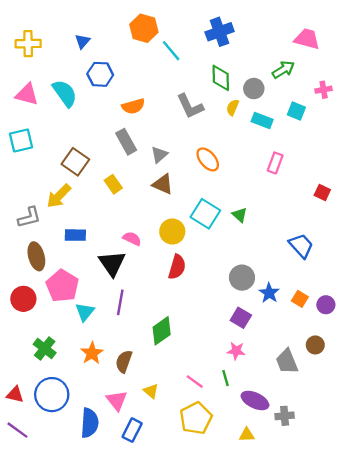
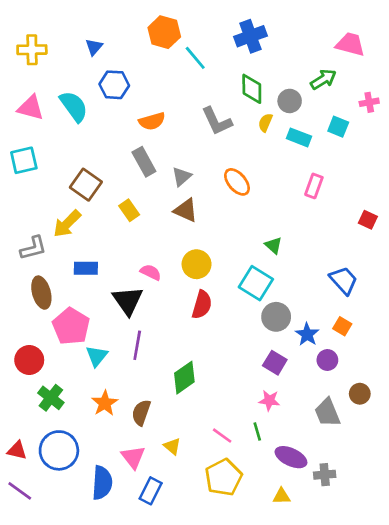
cyan square: (205, 214) -> (256, 283), moved
red circle: (23, 299) -> (29, 360), moved
orange square: (300, 299) -> (342, 326), moved
purple circle: (326, 305) -> (327, 360), moved

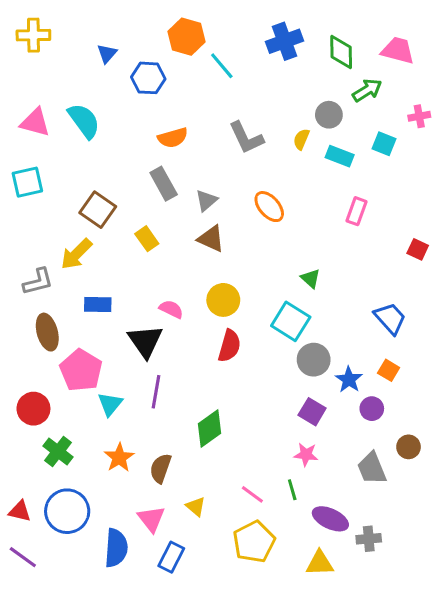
yellow cross: (32, 50) -> (33, 35), moved
blue hexagon: (114, 85) -> (148, 78), moved
green diamond: (252, 89) -> (341, 52), moved
yellow triangle: (282, 496) -> (320, 563), size x1.4

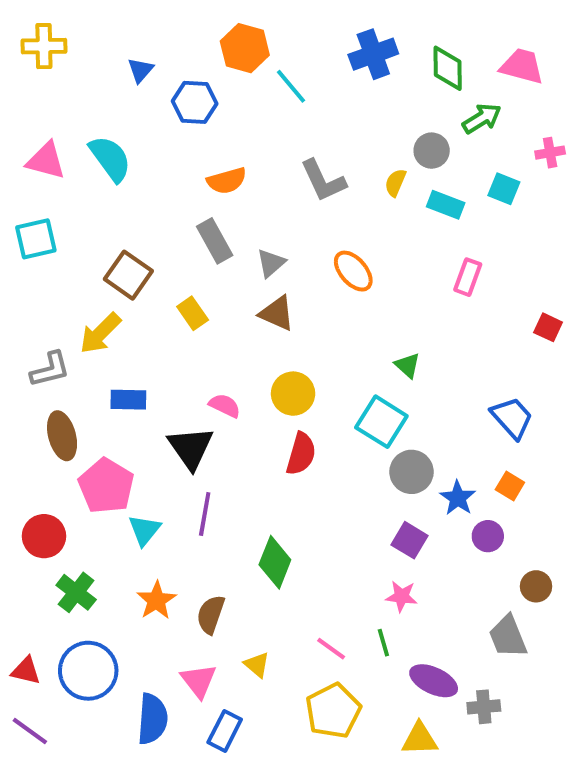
green diamond: (210, 429) -> (275, 562), turned -33
gray trapezoid: (372, 468) -> (508, 637), moved

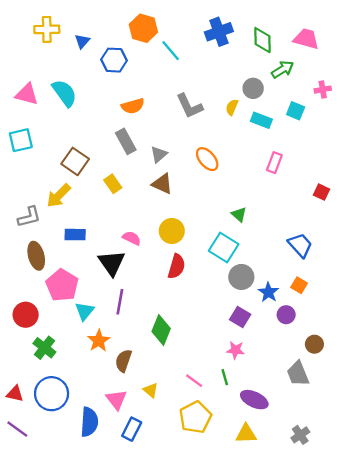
yellow cross: (44, 46) -> (47, 29), moved
orange star: (156, 600) -> (99, 341), moved
gray cross: (484, 707) -> (300, 435), moved, turned -30

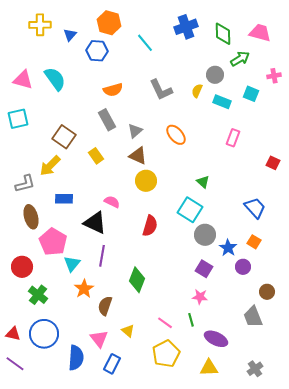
orange hexagon: (143, 28) -> (109, 23), moved
yellow circle: (172, 231) -> (146, 181), moved
black triangle: (112, 263) -> (95, 223), turned -30

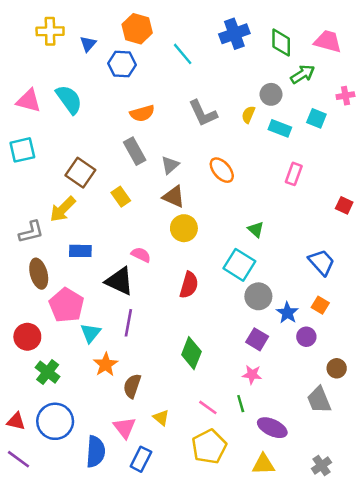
green diamond: (137, 280) -> (191, 353), moved

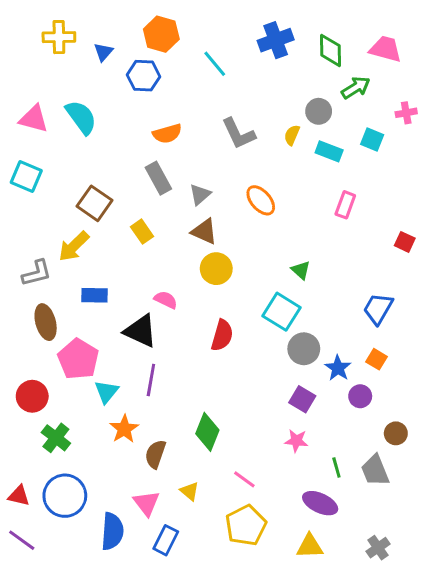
cyan square: (22, 150) -> (26, 177), turned 36
blue trapezoid: (321, 262) -> (378, 309), turned -108
green diamond: (191, 353) -> (207, 432), moved
green line: (241, 404) -> (336, 467), moved

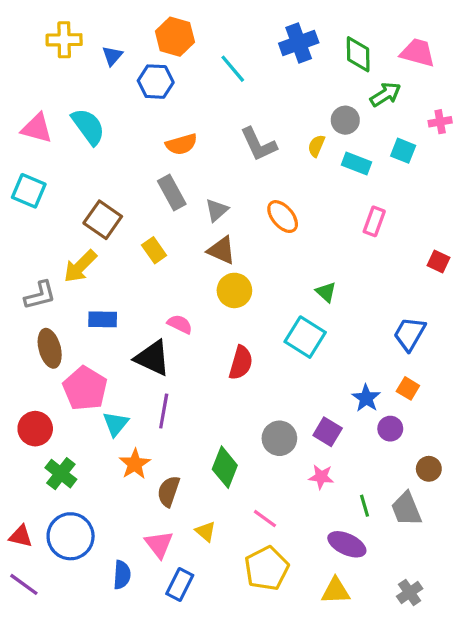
gray circle: (304, 349) -> (279, 438), moved
blue semicircle: (112, 531) -> (122, 575), size x0.7

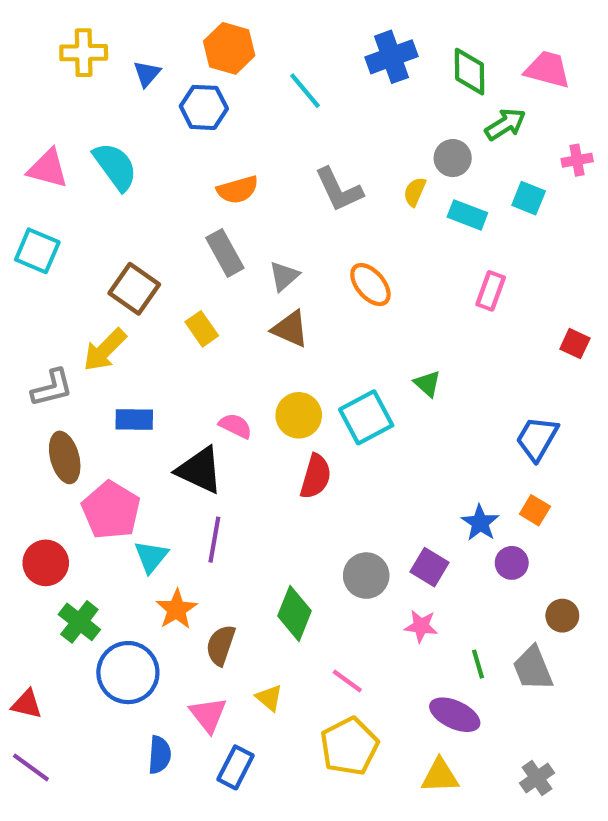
yellow circle: (234, 290) -> (299, 415), moved
cyan square: (305, 337) -> (366, 417), moved, turned 30
blue circle: (71, 536) -> (128, 673), moved

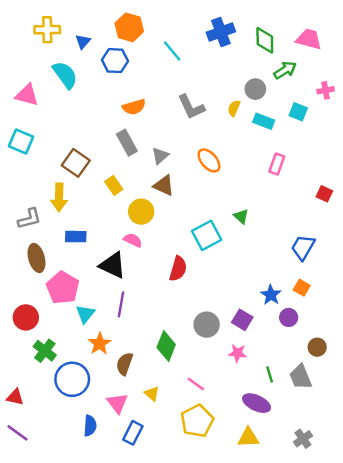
cyan semicircle: (115, 166) -> (65, 75), moved
yellow arrow: (105, 350) -> (59, 197), turned -44
yellow circle: (299, 415) -> (141, 212), moved

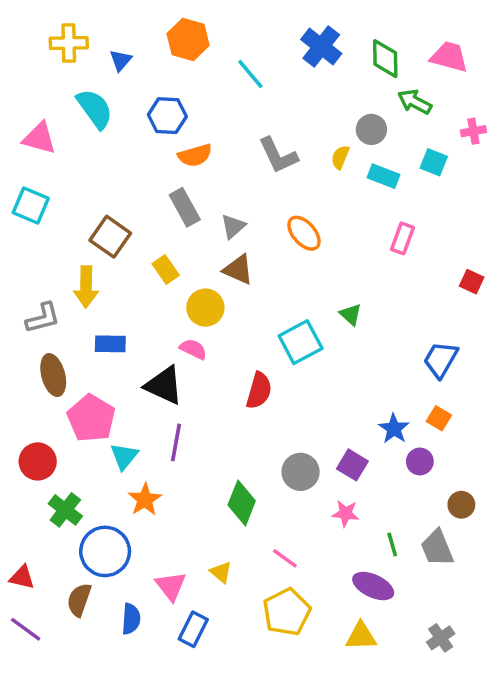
blue cross: (221, 32) -> (321, 46), turned -32
blue hexagon: (115, 61) -> (167, 116), moved
green arrow: (285, 70) -> (415, 102), turned -120
brown semicircle: (125, 364) -> (79, 600), moved

